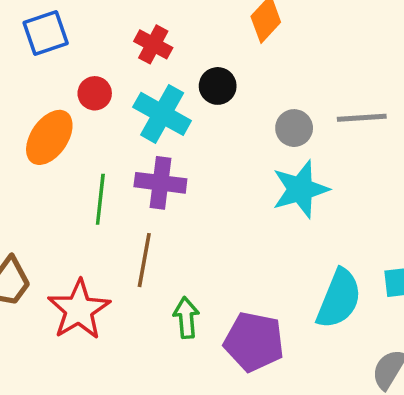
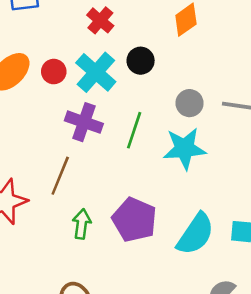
red circle: (95, 93) -> (54, 72), moved
green line: (100, 199) -> (134, 130), moved
purple pentagon: (254, 342) -> (134, 220), moved

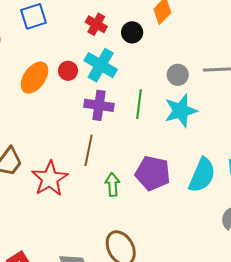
black circle: (141, 61) -> (132, 32), moved

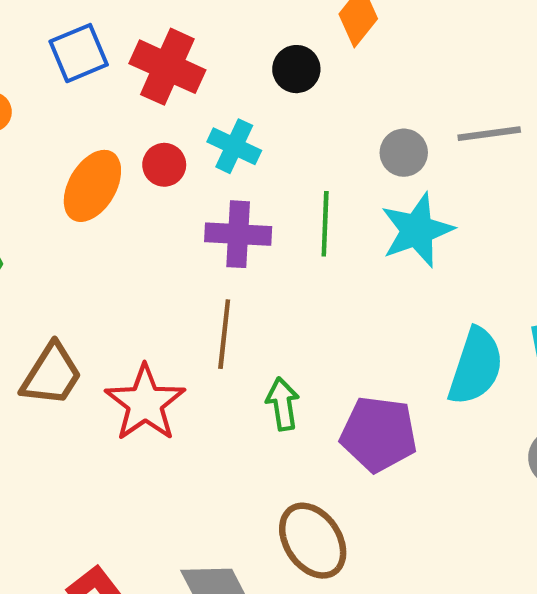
red cross: (96, 24) -> (167, 67), moved, size x1.5
cyan cross: (101, 65) -> (234, 146), size x0.7
purple pentagon: (153, 173) -> (379, 434), moved

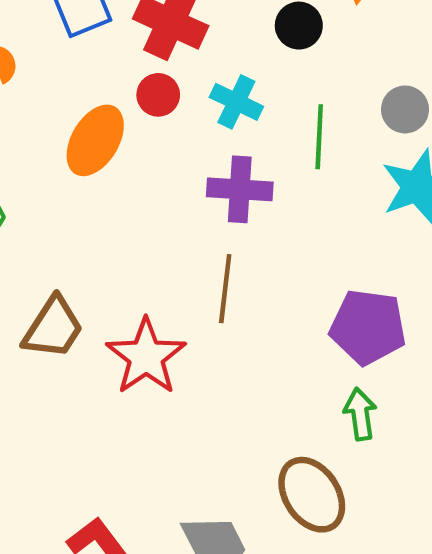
red circle: (164, 165) -> (158, 95), moved
green line: (325, 224) -> (319, 137), moved
green arrow: (283, 404) -> (360, 414), moved
purple pentagon: (379, 434) -> (368, 327), moved

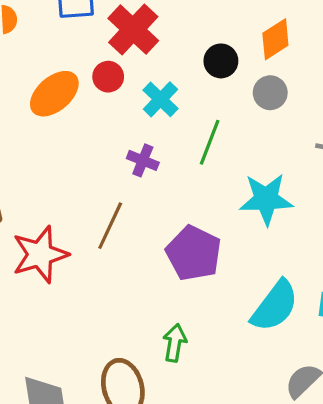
gray circle: (405, 109) -> (270, 93), moved
purple cross: (240, 189) -> (143, 160), size x0.7
purple pentagon: (368, 327) -> (194, 253), moved

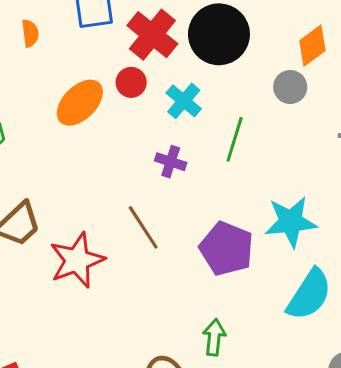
orange diamond: (275, 39) -> (312, 46), moved
black circle: (221, 61) -> (219, 34), moved, size x1.8
cyan star: (266, 199) -> (291, 222), moved
brown line: (110, 226) -> (143, 227), turned -54

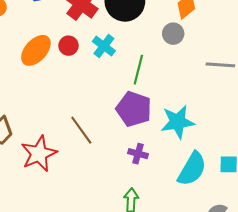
red circle: (131, 82) -> (69, 46), moved
purple cross: (171, 162) -> (138, 154), moved
purple pentagon: (227, 249) -> (134, 109), moved

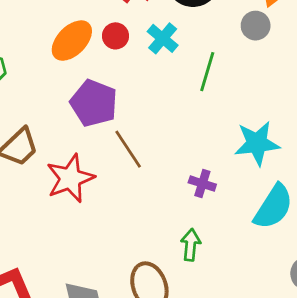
purple pentagon: (134, 109) -> (94, 103), moved

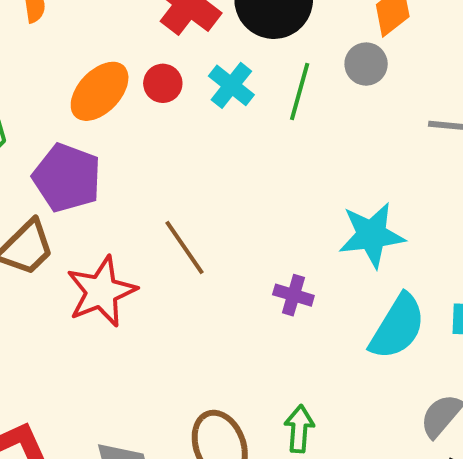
green line: (207, 72) -> (300, 91), moved
purple pentagon: (94, 103) -> (67, 178), moved
green arrow: (191, 245) -> (299, 429), moved

